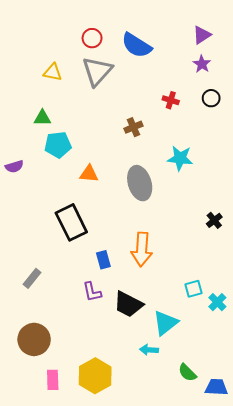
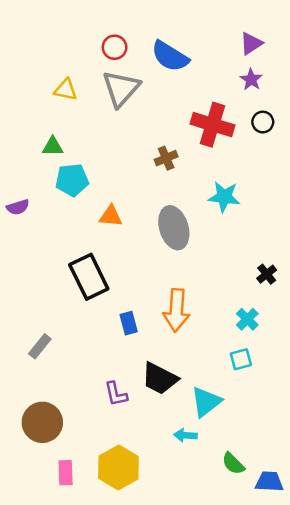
red cross: (171, 100) -> (213, 125), size x2.0
purple L-shape: (92, 292) -> (116, 394), moved
cyan cross: (217, 302) -> (247, 319), moved

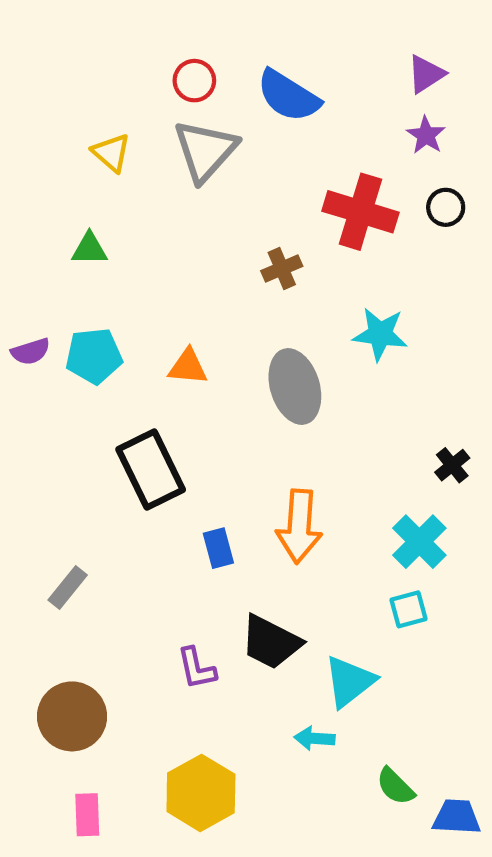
yellow triangle: (66, 90) -> (111, 153), turned 30
cyan pentagon: (72, 180) -> (94, 356), moved
cyan cross: (247, 319) -> (419, 542), size x1.4
pink rectangle: (66, 473) -> (87, 815), moved

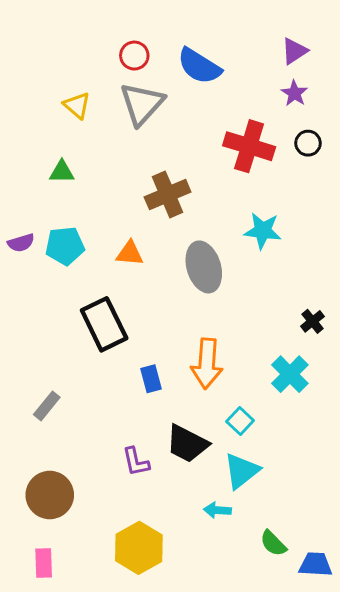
brown cross: (282, 269) -> (168, 194), moved, size x1.6
cyan square: (409, 609) -> (240, 421), moved, turned -32
pink rectangle: (87, 815) -> (44, 563), moved

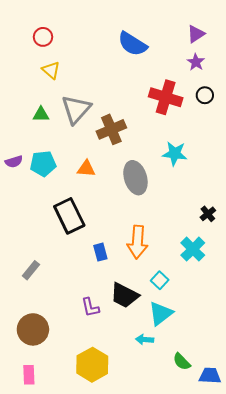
red circle: (134, 56) -> (43, 37), moved
gray triangle: (142, 104) -> (76, 109), moved

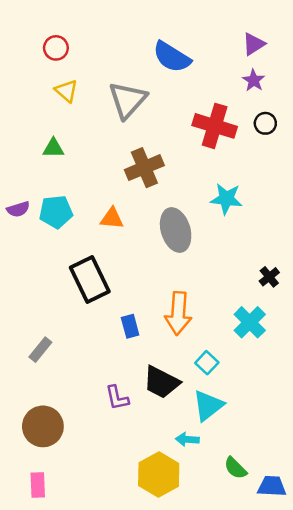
gray triangle: (76, 109) -> (127, 100), moved
yellow hexagon: (92, 365) -> (159, 475), moved

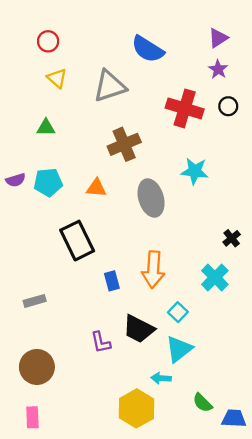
gray triangle: (127, 100) -> (110, 86), turned 30
gray rectangle: (40, 350) -> (35, 301), turned 35

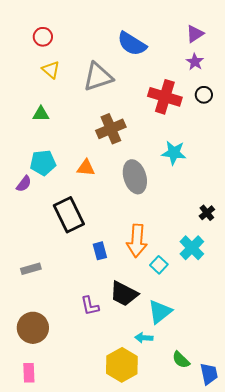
purple semicircle: (16, 180) -> (24, 184), moved, turned -36
cyan square: (178, 312) -> (159, 265), moved
blue trapezoid: (234, 418) -> (209, 374), turned 75

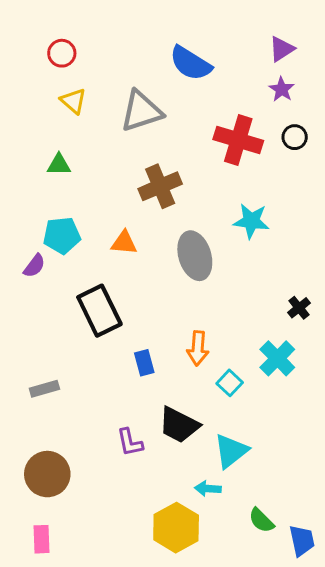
orange arrow: (137, 241) -> (198, 348), size x0.7

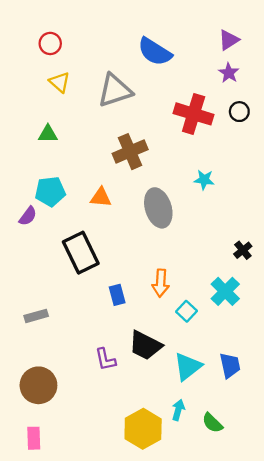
cyan star: (251, 221) -> (204, 180), size x0.7
cyan arrow: (208, 489) -> (178, 410), moved, turned 102
blue trapezoid: (302, 541) -> (230, 365), moved

